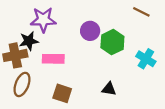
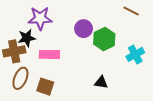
cyan cross: (146, 59) -> (135, 54), turned 30
brown square: (62, 93) -> (45, 87), moved

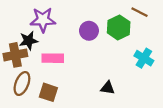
green hexagon: (104, 39) -> (119, 27), moved
cyan cross: (135, 54) -> (144, 58), turned -30

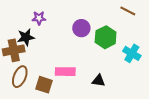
purple star: (43, 20) -> (39, 18), size x0.6
green hexagon: (119, 27) -> (106, 37), moved
pink rectangle: (53, 58) -> (65, 72), moved

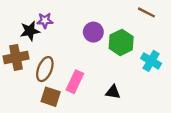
black star: (26, 37) -> (30, 31), moved
pink rectangle: (65, 72) -> (75, 82), turned -66
brown ellipse: (20, 77) -> (45, 69), moved

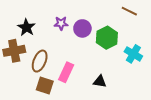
purple star: (45, 21) -> (61, 23), moved
black star: (30, 31) -> (26, 27), turned -30

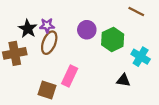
purple star: (61, 23) -> (47, 25), moved
brown ellipse: (40, 61) -> (49, 43), moved
black triangle: (100, 81) -> (123, 80), moved

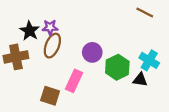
purple circle: (87, 30) -> (92, 52), moved
green hexagon: (113, 39) -> (117, 67), moved
black triangle: (123, 80) -> (140, 80), moved

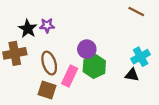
brown ellipse: (52, 46) -> (49, 63), moved, turned -40
cyan cross: (149, 60) -> (141, 57), turned 30
green hexagon: (117, 67) -> (94, 66), moved

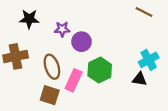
purple star: (47, 25) -> (62, 29), moved
black star: (28, 29) -> (29, 19), moved, turned -30
purple circle: (87, 49) -> (81, 42), moved

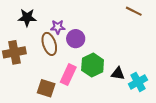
cyan cross: (149, 60) -> (138, 82), moved
brown ellipse: (52, 67) -> (49, 44), moved
black triangle: (140, 79) -> (118, 74), moved

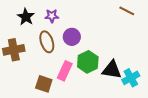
black star: (27, 18) -> (26, 17), turned 30
purple star: (58, 27) -> (52, 16), moved
black triangle: (118, 74) -> (112, 70), size x1.5

